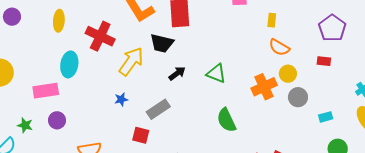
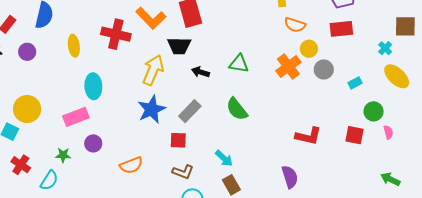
red cross: (100, 36) -> (116, 34), moved
red rectangle: (324, 61) -> (341, 29), size x1.6
black arrow: (177, 73) -> (201, 72), turned -114
blue star: (121, 99) -> (152, 109), size x2.0
green semicircle: (226, 120) -> (237, 109), moved

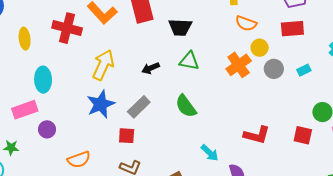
black trapezoid: (179, 46) -> (180, 27), moved
black arrow: (201, 72) -> (151, 68), turned -42
cyan rectangle: (355, 83) -> (304, 70), moved
purple circle: (93, 143) -> (47, 129), moved
cyan arrow: (224, 158) -> (210, 153), moved

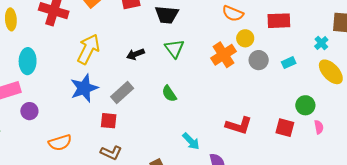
green triangle: (189, 61) -> (174, 49), turned 40
green semicircle: (186, 106) -> (169, 94), size x0.7

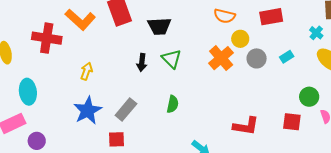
yellow arrow: (88, 49) -> (86, 71), size x0.6
black arrow: (135, 54) -> (142, 62), moved, turned -54
green semicircle: (169, 94) -> (173, 104), turned -126

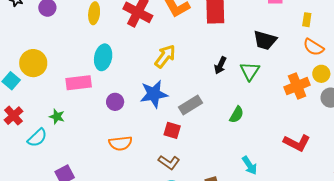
black trapezoid: (159, 26) -> (265, 40), moved
yellow arrow: (86, 71) -> (165, 56), size x1.4
red L-shape: (246, 126) -> (297, 143), moved
purple circle: (37, 141) -> (115, 102), moved

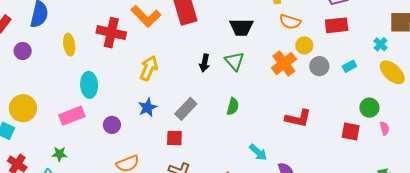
blue star: (154, 94) -> (147, 108), size x0.7

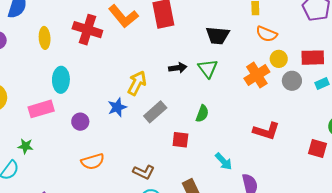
red rectangle: (337, 25) -> (313, 58), moved
black arrow: (205, 63) -> (178, 68), turned -114
yellow arrow: (149, 68) -> (137, 83), moved
red square: (174, 138) -> (180, 140), moved

